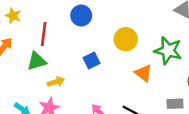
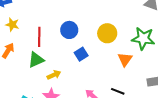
blue circle: (81, 16) -> (69, 30), moved
orange triangle: (143, 73) -> (125, 59), turned 35

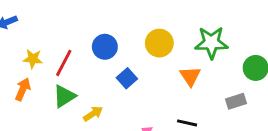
yellow star: (12, 25) -> (33, 59), moved
red line: (39, 37) -> (64, 63), turned 36

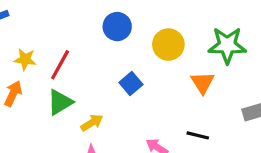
blue circle: (105, 47) -> (117, 27), moved

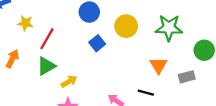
yellow star: (25, 59) -> (25, 23), moved
orange triangle: (203, 83) -> (158, 65), moved
blue square: (131, 84) -> (97, 43), moved

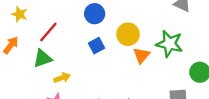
yellow star: (25, 23) -> (19, 14), moved
orange triangle: (158, 65) -> (141, 55), moved

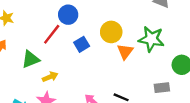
blue circle: (95, 14) -> (68, 15), moved
red line: (48, 32) -> (52, 34), moved

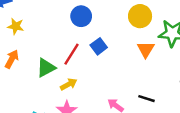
yellow circle: (111, 32) -> (140, 16), moved
red line: (52, 34) -> (72, 54), moved

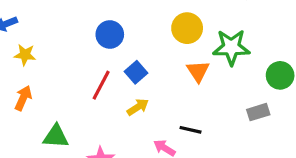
green triangle: (46, 68) -> (56, 136), moved, turned 36
yellow arrow: (69, 84) -> (138, 107), moved
black line: (146, 99) -> (191, 130), moved

